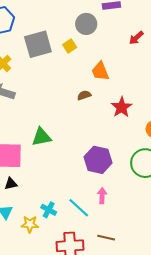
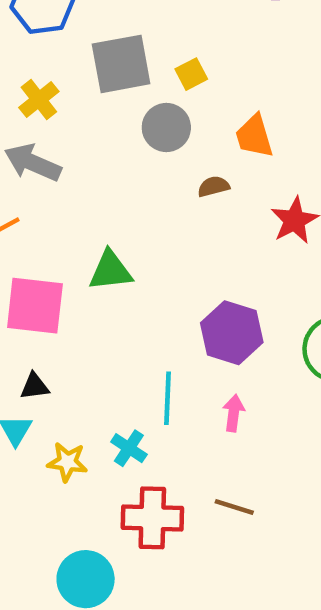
gray circle: (86, 24) -> (166, 128), moved
black triangle: (11, 184) -> (35, 386), moved
cyan line: (79, 208) -> (168, 398), moved, turned 45
cyan cross: (49, 210) -> (129, 448), moved

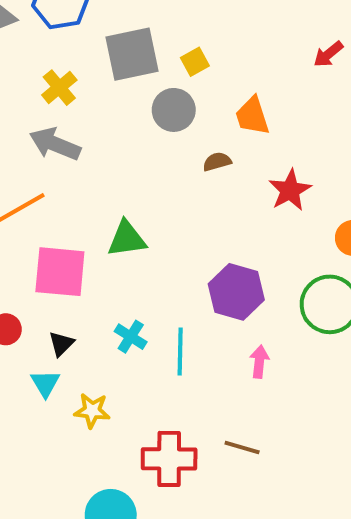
black triangle: (35, 386) -> (61, 344), turned -36
pink arrow: (234, 413) -> (259, 362), moved
cyan cross: (129, 448) -> (131, 337), moved

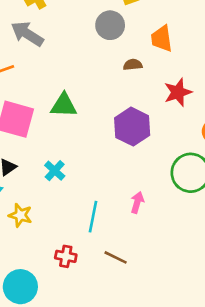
purple hexagon: (236, 292) -> (132, 127), moved
cyan line: (180, 352) -> (93, 217), moved
red cross: (169, 459) -> (66, 256), size x0.6

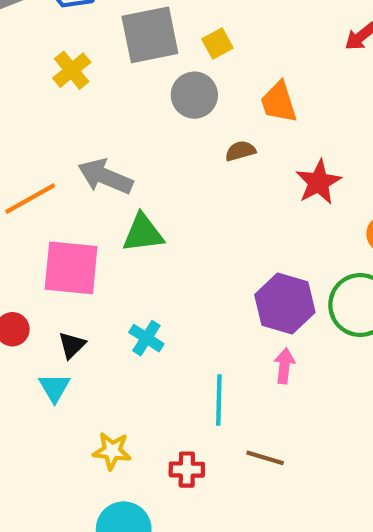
gray arrow: (27, 34) -> (105, 177), moved
purple hexagon: (132, 127) -> (285, 304), moved
yellow star: (20, 215) -> (112, 451), moved

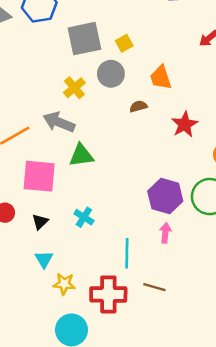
yellow cross: (72, 70) -> (74, 88), moved
cyan triangle: (54, 388) -> (44, 259), moved
red cross: (187, 470) -> (108, 294), size x1.8

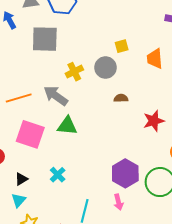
gray square: (84, 39) -> (45, 39), moved
orange trapezoid: (161, 78) -> (155, 59), moved
black triangle: (40, 222) -> (21, 179), moved
pink arrow: (165, 233) -> (118, 202), turned 147

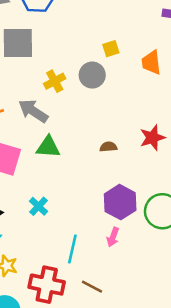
brown semicircle: (121, 98) -> (108, 147), moved
pink arrow: (118, 202) -> (113, 237), turned 35

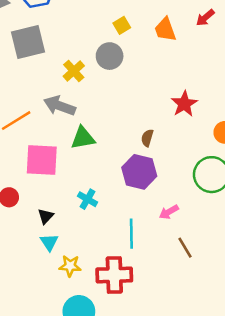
brown semicircle: (108, 147) -> (147, 138), moved, turned -56
purple hexagon: (120, 202) -> (139, 172), moved
pink arrow: (113, 237) -> (169, 212), turned 54
brown line: (92, 287) -> (185, 248), moved, turned 45

